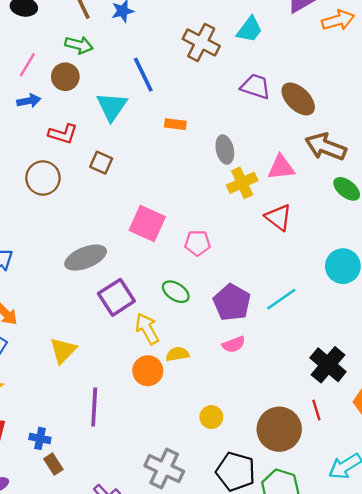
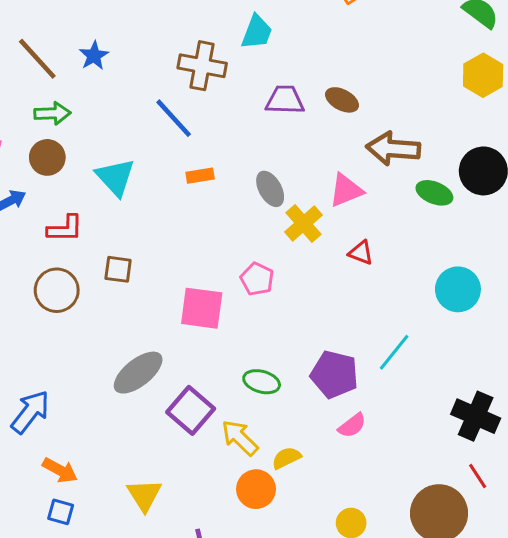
blue line: (143, 75) -> (174, 118), moved
brown ellipse: (298, 99) -> (342, 100), size x0.7
brown square: (101, 163) -> (118, 269), moved
red triangle: (278, 217) -> (361, 253), size x0.7
pink pentagon: (197, 243) -> (257, 279), moved, turned -30

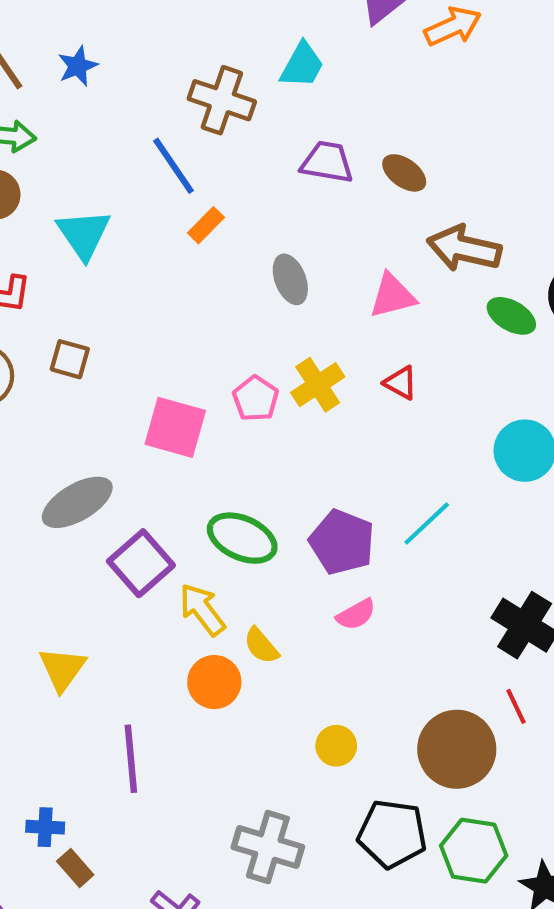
orange rectangle: (200, 176) -> (206, 225), moved, turned -44
yellow cross: (304, 224) -> (318, 385), moved
green ellipse: (262, 382) -> (242, 538), size x1.4
yellow semicircle: (286, 458) -> (261, 646), turned -112

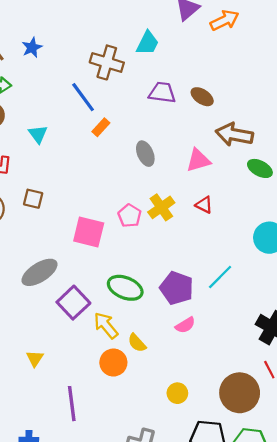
cyan triangle: (84, 234) -> (38, 134), size x0.7
yellow triangle: (62, 669) -> (35, 358), size x0.7

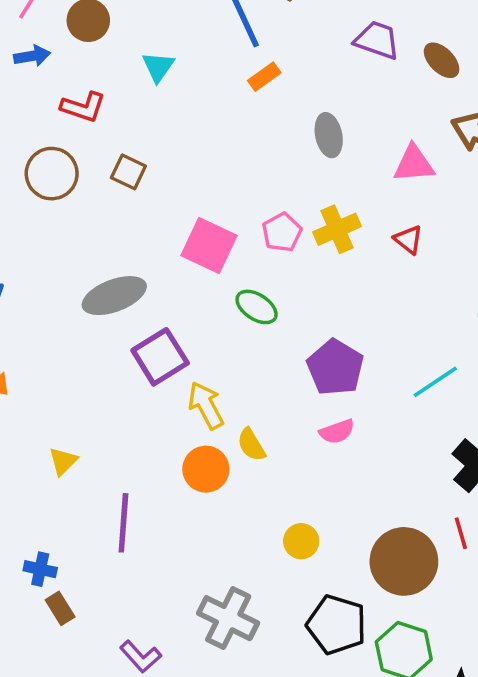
cyan line: (220, 277) -> (435, 382), moved
green ellipse: (125, 288) -> (257, 307), moved, size x0.7
yellow triangle: (35, 358) -> (63, 461), moved

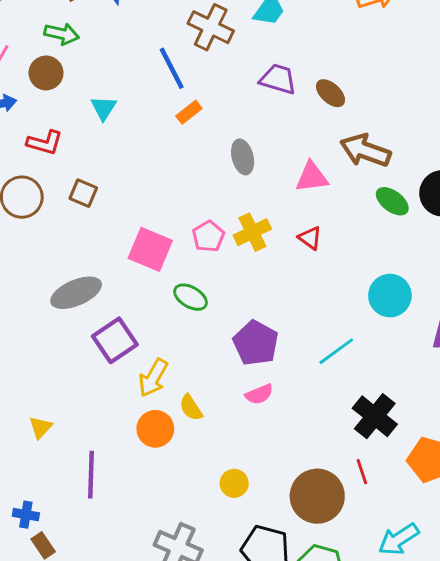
yellow arrow: (206, 405) -> (153, 378), turned -120

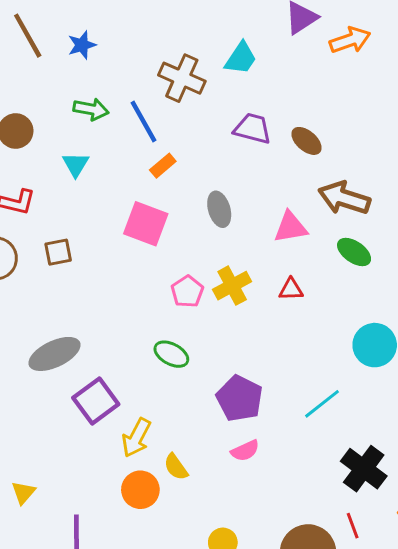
green arrow: (62, 34) -> (91, 109), moved
brown square: (83, 193) -> (58, 252), turned -32
green ellipse: (392, 201) -> (354, 252), moved
red triangle: (310, 238) -> (291, 289), turned -35
pink square: (150, 249) -> (146, 224), moved

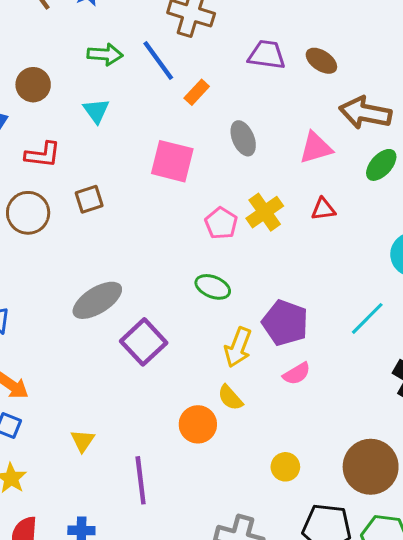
orange rectangle: (163, 166) -> (197, 92), moved
green ellipse: (354, 252) -> (381, 165), turned -76
yellow arrow: (136, 438) -> (238, 347), moved

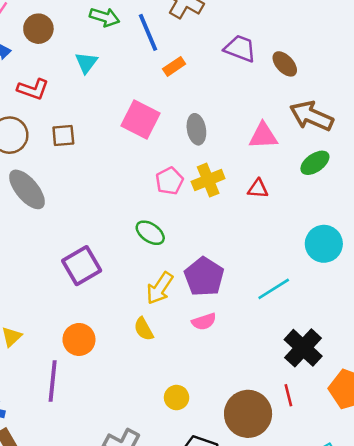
gray ellipse: (243, 138) -> (196, 129), moved
gray ellipse: (97, 300) -> (27, 189), moved, turned 69
orange circle: (198, 424) -> (79, 339), moved

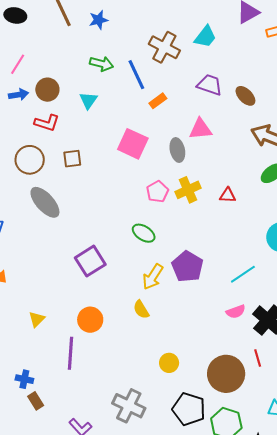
brown circle: (38, 29) -> (47, 90), moved
pink triangle: (263, 136) -> (200, 129), moved
pink semicircle: (204, 322) -> (236, 312), moved

